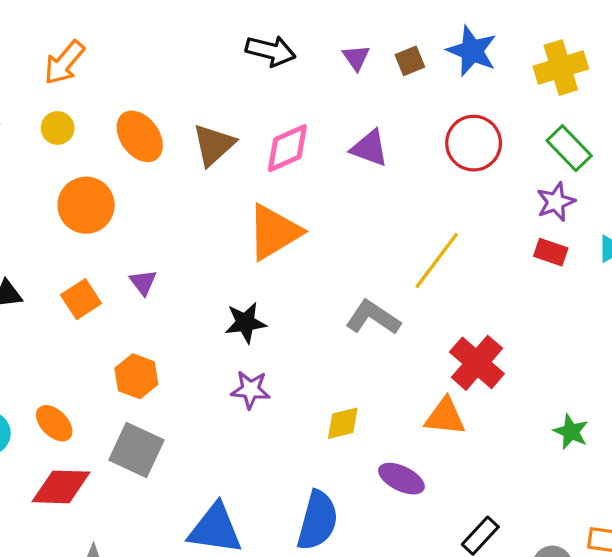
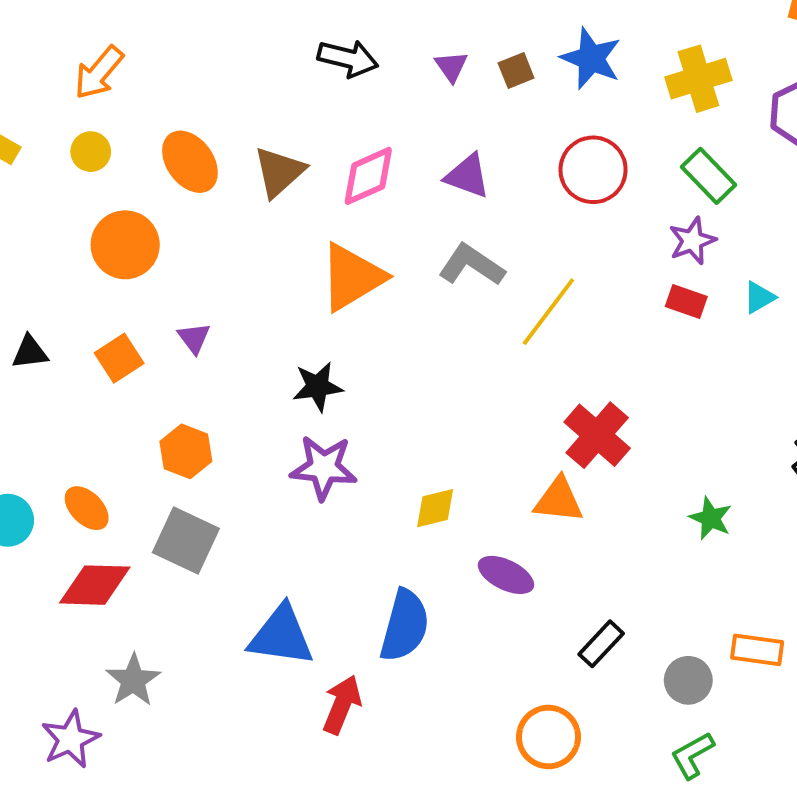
gray L-shape: (373, 318) -> (472, 265), moved
purple star: (250, 390) -> (324, 468), size x1.4

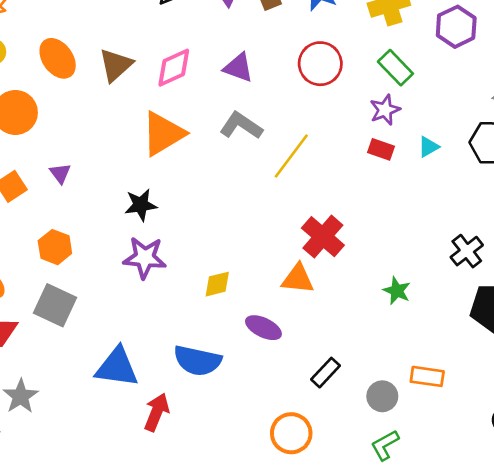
blue semicircle: (405, 626) -> (197, 361), turned 87

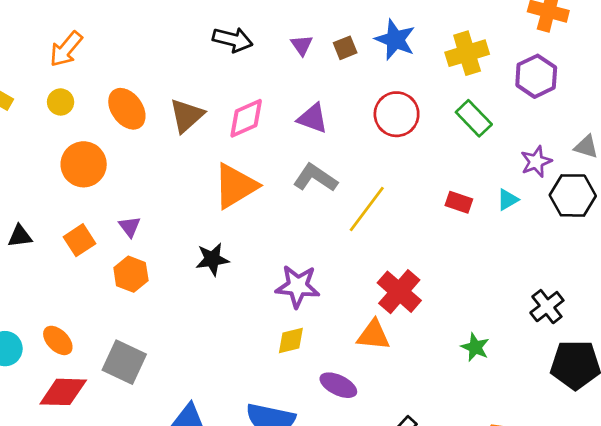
purple star: (385, 110) -> (536, 162), moved
orange hexagon: (55, 247) -> (131, 274), moved
purple star: (145, 258) -> (298, 286), moved

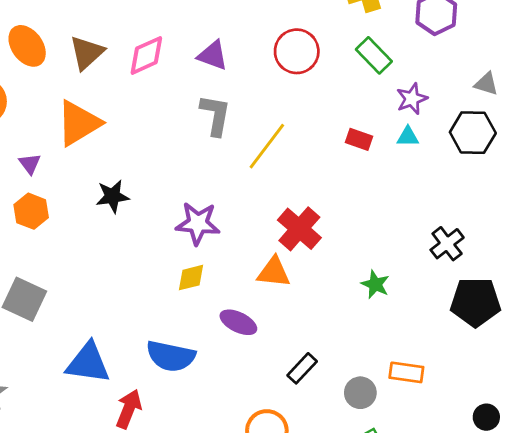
purple star: (536, 162) -> (412, 99), moved
gray L-shape: (315, 178) -> (215, 115), turned 66
orange triangle: (235, 186) -> (79, 123), moved
cyan triangle: (508, 200) -> (408, 137), turned 30

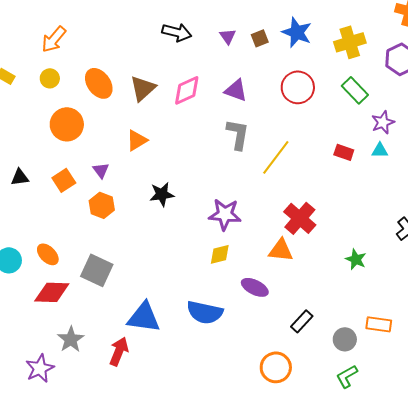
orange triangle: (79, 123) -> (137, 140), size x0.6
red arrow: (129, 409) -> (119, 351), moved

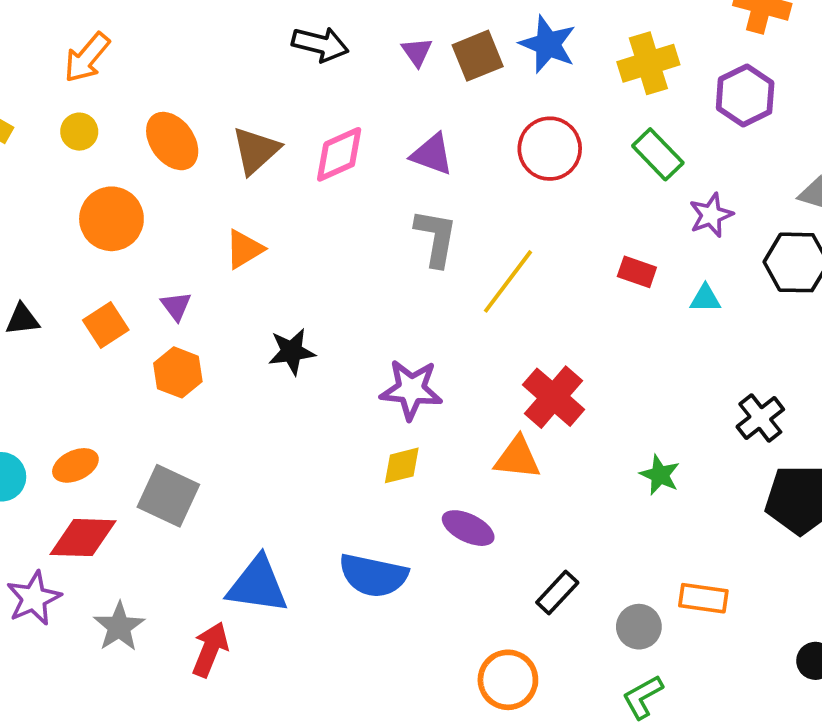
brown square: (260, 38) -> (478, 56), size x1.5
cyan triangle: (380, 150) -> (705, 298), moved
orange ellipse: (48, 254) -> (75, 465), turned -70
purple star: (40, 368) -> (34, 598), moved

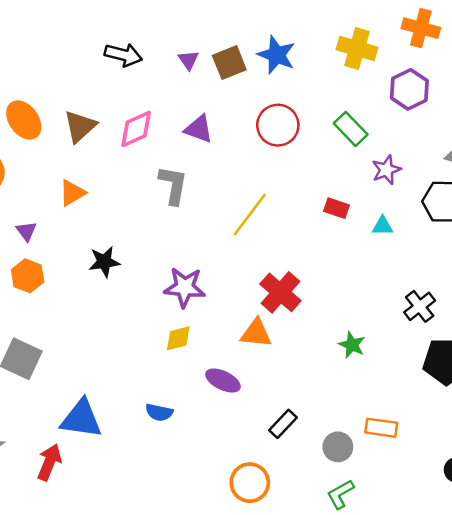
yellow cross: (648, 63) -> (357, 49), moved, turned 33
gray L-shape: (436, 238) -> (173, 185), moved
blue semicircle: (373, 575) -> (159, 412), size x0.6

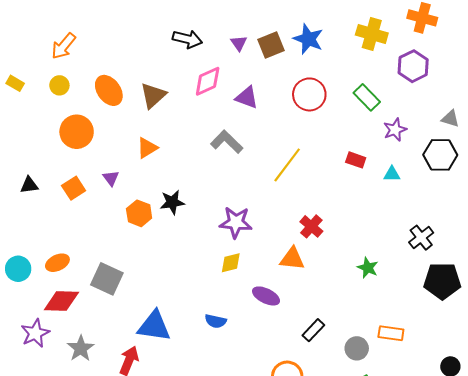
pink diamond: (136, 129) -> (208, 81), moved
gray L-shape: (173, 185) -> (227, 142), turned -56
orange hexagon: (28, 276) -> (139, 213), moved
red cross: (280, 292) -> (311, 226), size x0.7

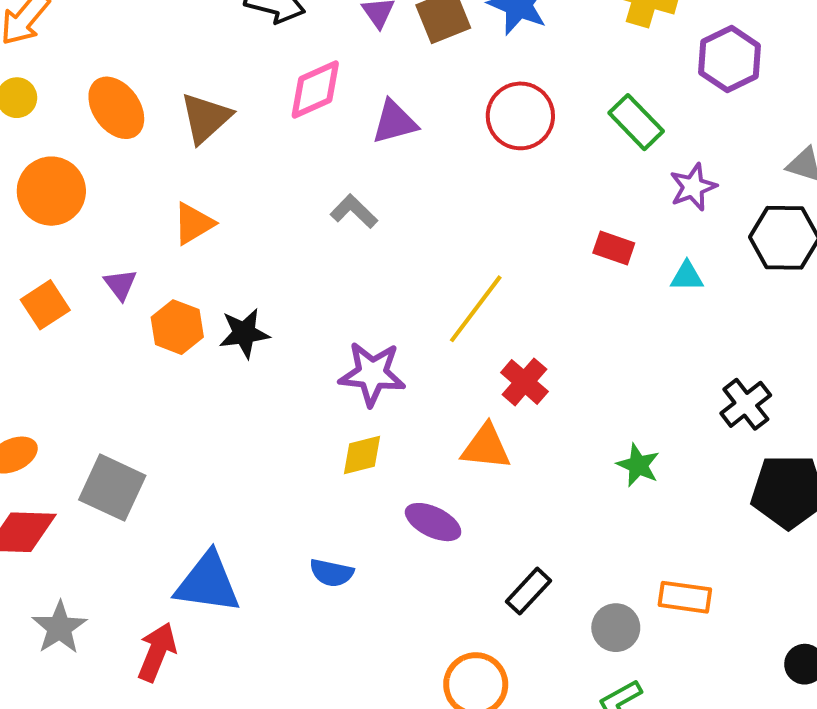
purple triangle: (247, 97) -> (394, 122), turned -35
gray L-shape: (227, 142) -> (354, 211), size x0.7
yellow line: (287, 165) -> (476, 309), moved
orange hexagon: (139, 213) -> (177, 327), moved

